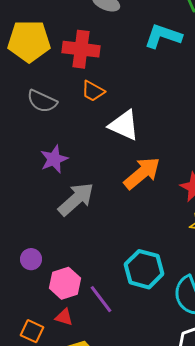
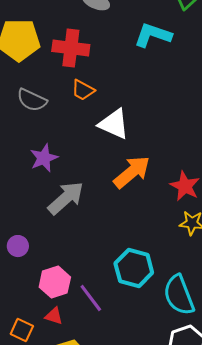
purple circle: (31, 259) -> (18, 246), moved

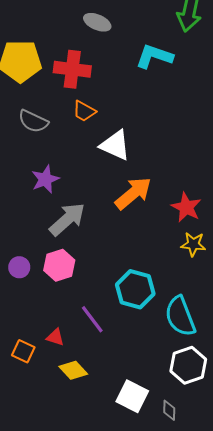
pink hexagon: (55, 282) -> (59, 265), moved

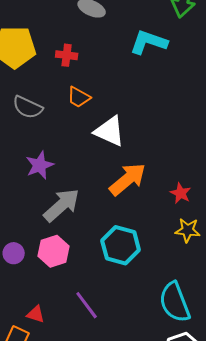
red cross: (72, 69) -> (67, 55), size x0.6
red star: (186, 207) -> (181, 193), size x0.7
cyan hexagon: (135, 289) -> (121, 245), moved
red triangle: (55, 337) -> (36, 314), moved

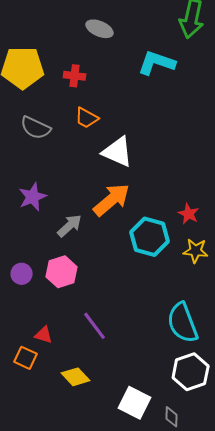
purple star: (40, 165) -> (33, 197), moved
orange arrow: (128, 179) -> (112, 200), moved
gray arrow: (62, 205) -> (70, 226), size x0.7
cyan hexagon: (121, 245) -> (150, 237), moved

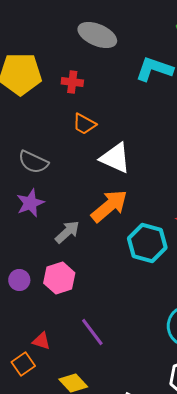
gray ellipse: (100, 29) -> (97, 35), size x1.4
gray semicircle: (36, 128) -> (33, 162), moved
orange square: (26, 358) -> (23, 364), turned 30

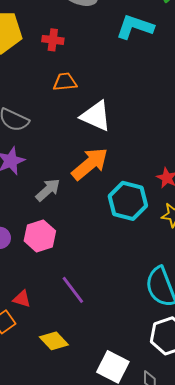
orange trapezoid: (84, 124) -> (65, 82), turned 145

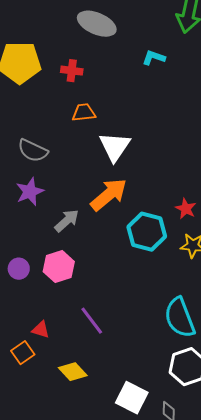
cyan L-shape: (135, 27) -> (154, 58), size x0.6
white triangle: (96, 116) -> (115, 147), turned 40

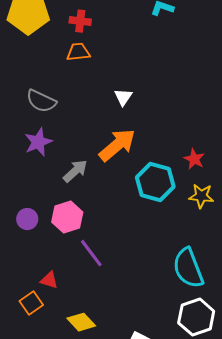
orange trapezoid: (84, 113) -> (78, 52), moved
white triangle: (115, 147) -> (123, 97), size x0.6
purple line: (92, 321) -> (91, 253), moved

